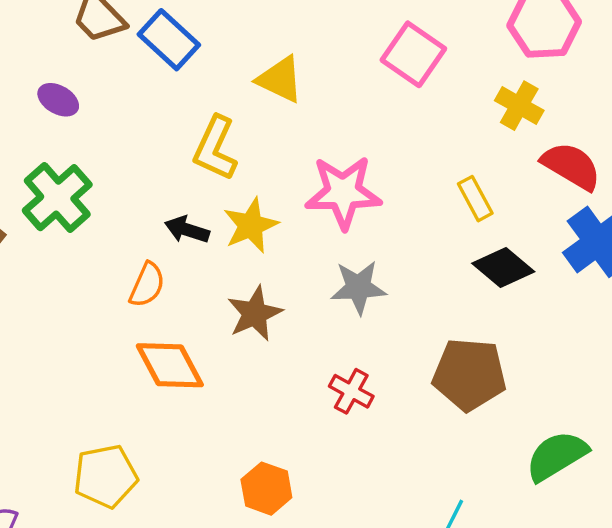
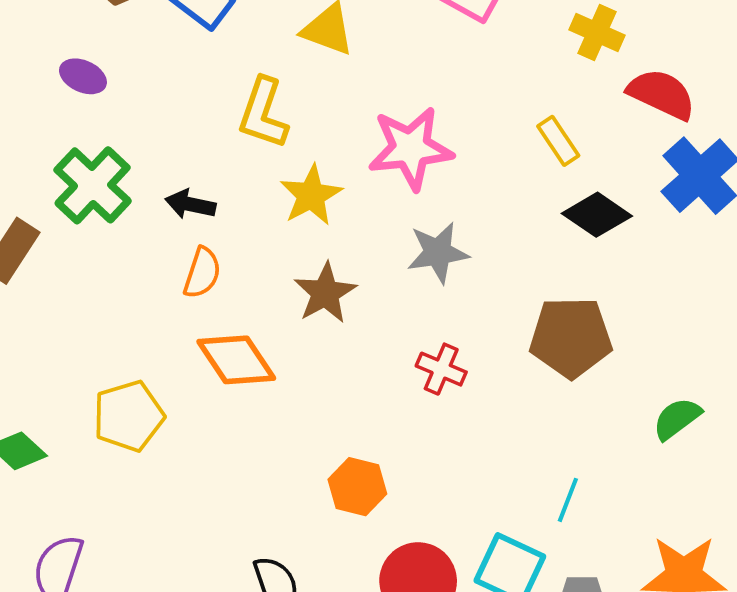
black arrow: (187, 230) -> (190, 204), moved
green semicircle: (557, 456) -> (677, 419), size x0.7
yellow pentagon: (106, 476) -> (129, 416), moved

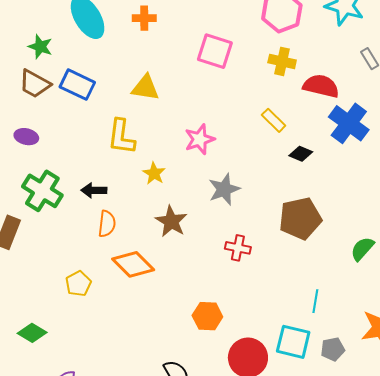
pink star: (411, 148) -> (200, 139), size x0.7
yellow star: (311, 195) -> (154, 173), size x0.7
black diamond: (597, 215) -> (301, 154), size x0.7
yellow pentagon: (129, 416) -> (78, 284), moved, size x0.7

